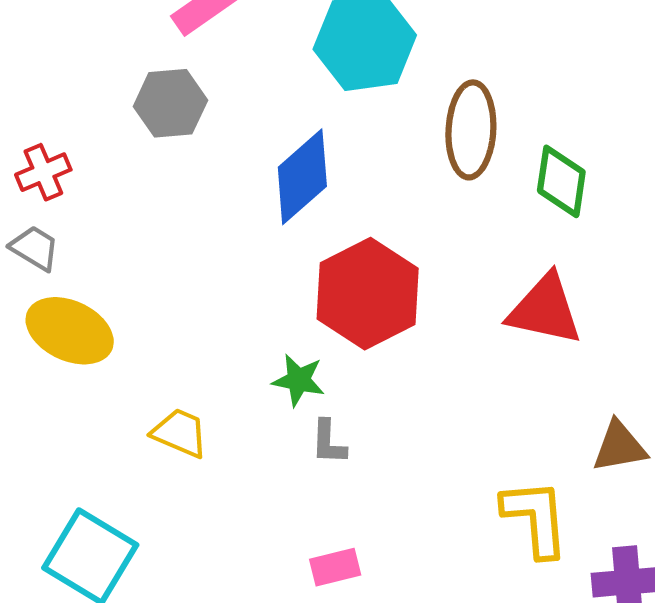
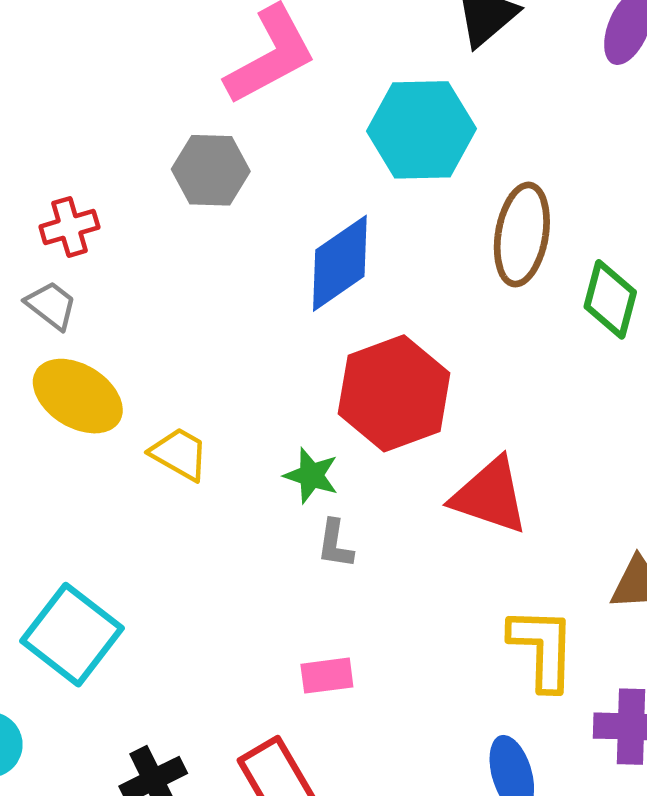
red triangle: (545, 310) -> (490, 496), moved
yellow trapezoid: (180, 433) -> (179, 454), moved

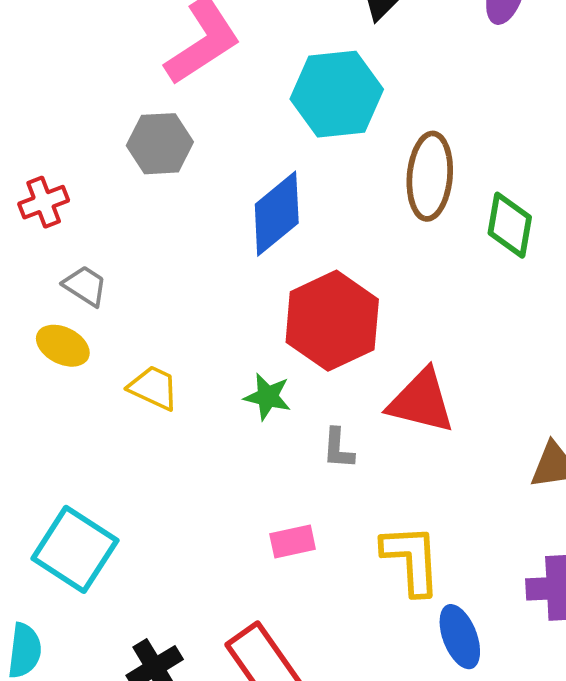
gray trapezoid: (51, 305) -> (85, 286), moved
yellow ellipse: (78, 396) -> (63, 346), size x0.7
gray L-shape: (335, 544) -> (338, 448), moved
yellow L-shape: (542, 648) -> (411, 559), moved
pink rectangle: (327, 676) -> (293, 541), moved

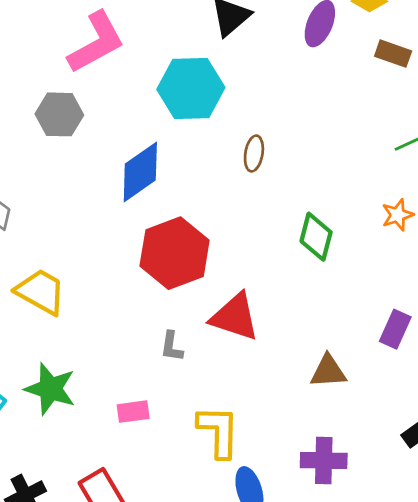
brown ellipse: (430, 176) -> (254, 153), size x0.6
green diamond: (510, 225) -> (316, 237), moved
yellow trapezoid: (153, 388) -> (41, 292), size x1.4
green star: (267, 397) -> (50, 389), moved, size x1.5

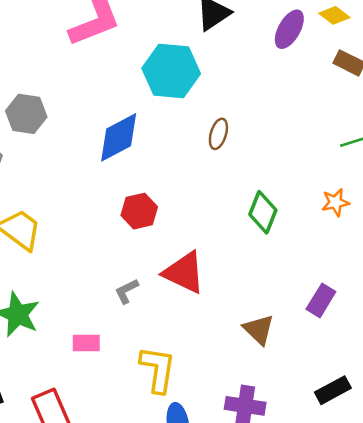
gray hexagon: (59, 114) -> (26, 114), moved
red hexagon: (175, 253) -> (139, 211), size x0.6
gray L-shape: (172, 346) -> (127, 291), turned 48
brown triangle: (328, 371) -> (259, 330), turned 40

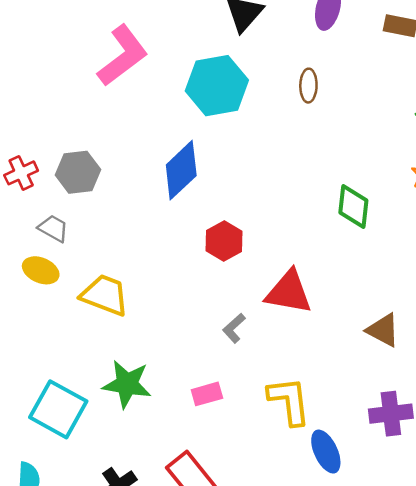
brown ellipse: (218, 134) -> (308, 86), moved

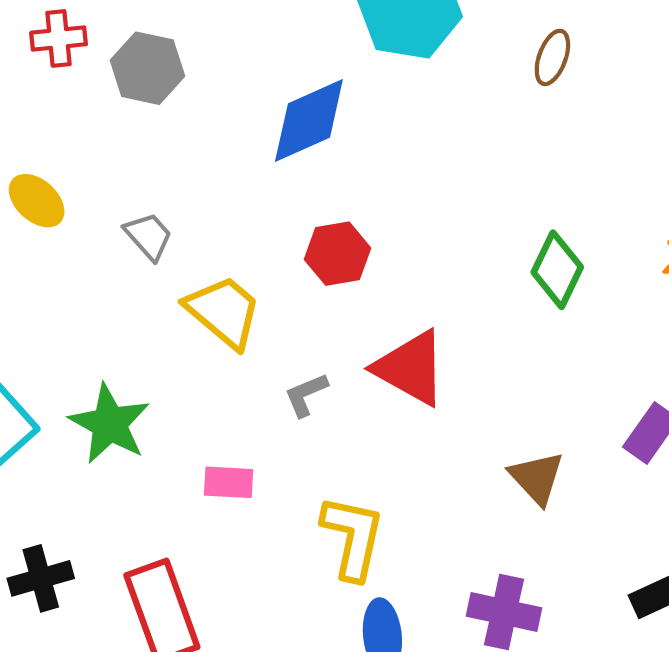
gray trapezoid: (53, 228) -> (149, 236), moved
yellow trapezoid: (105, 295) -> (224, 312), moved

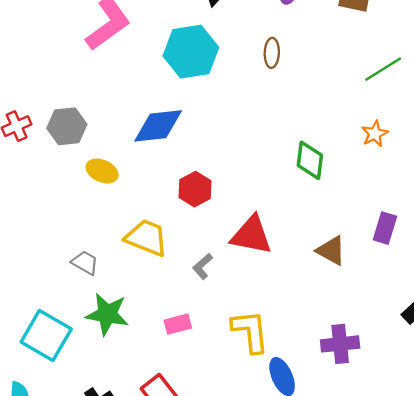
blue diamond: (309, 120) -> (158, 126), turned 36
yellow ellipse: (37, 201) -> (102, 171), moved
gray trapezoid: (149, 236) -> (85, 263), moved
brown triangle: (537, 478) -> (331, 251), moved

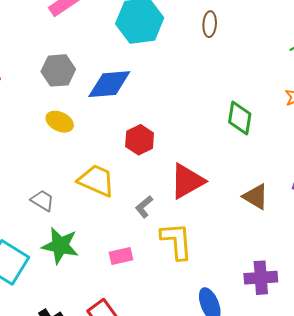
gray hexagon: (67, 126) -> (58, 70), moved
red triangle: (251, 235) -> (187, 181), turned -42
yellow L-shape: (250, 331) -> (177, 241), moved

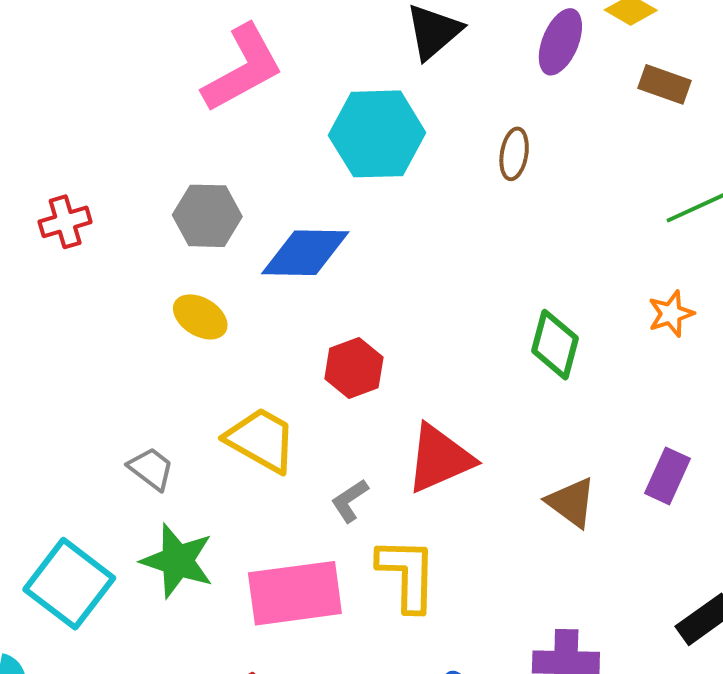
pink rectangle: (121, 256) -> (295, 593), size x2.0

